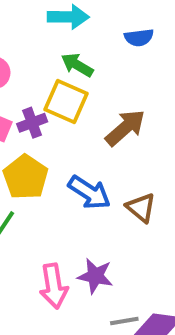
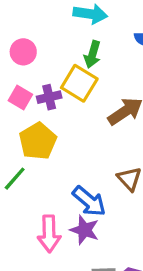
green arrow: (77, 65) -> (92, 54), turned -112
blue arrow: (89, 193) -> (89, 201), moved

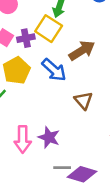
blue arrow: (89, 201) -> (54, 70), moved

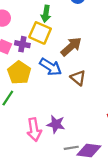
purple cross: (26, 38) -> (22, 44), turned 32
brown triangle: (83, 100) -> (78, 78), moved

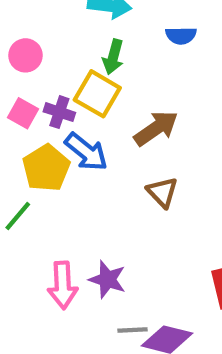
blue arrow: (51, 67) -> (86, 152), moved

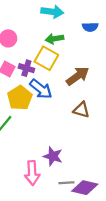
green arrow: (113, 57) -> (55, 39), turned 66
brown triangle: (162, 192) -> (81, 110), turned -30
pink arrow: (63, 285) -> (32, 173), moved

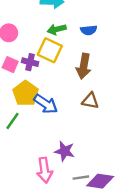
blue semicircle: (90, 27) -> (89, 30), moved
brown arrow: (78, 76) -> (84, 66), turned 140
blue arrow: (41, 89) -> (46, 104), moved

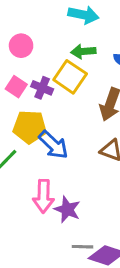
yellow pentagon: (26, 93) -> (30, 127), turned 30
pink arrow: (44, 170) -> (43, 196), moved

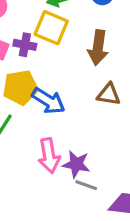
gray line: (82, 247) -> (86, 185), moved, turned 30

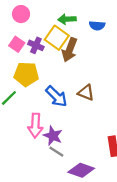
brown arrow: (98, 48) -> (70, 50), moved
blue arrow: (48, 101) -> (56, 96), moved

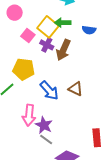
pink circle: (21, 14) -> (15, 13), moved
yellow square: (57, 38) -> (48, 27), moved
pink square: (17, 44) -> (28, 35), moved
purple cross: (36, 45) -> (47, 45), moved

